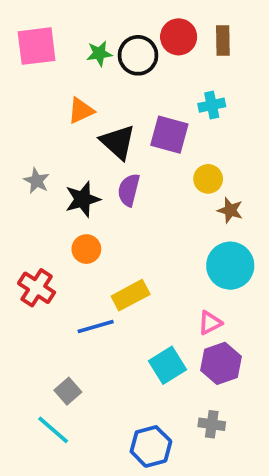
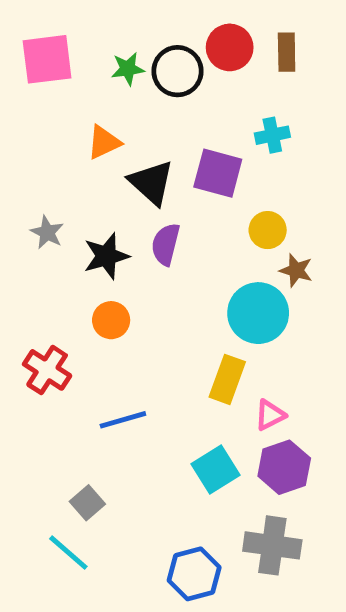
cyan circle: (230, 266) -> (258, 313), moved
yellow rectangle: (131, 295) -> (227, 379), moved, turned -42
gray cross: (212, 424) -> (272, 545), size x1.6

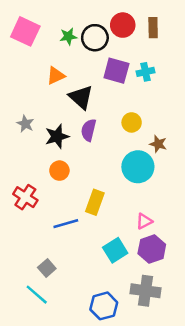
pink square: (47, 59) -> (25, 31), turned 32
purple square: (218, 173) -> (116, 71), moved
yellow circle: (268, 230) -> (132, 122), moved
yellow rectangle: (227, 379) -> (95, 202), moved

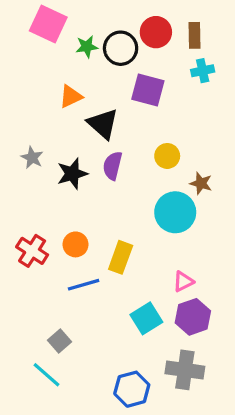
pink square: (25, 31) -> (48, 24), moved
cyan cross: (145, 72) -> (203, 71), moved
orange circle: (59, 171) -> (76, 244), moved

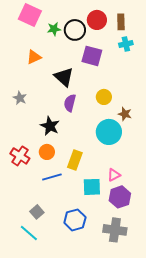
orange triangle: (71, 96) -> (34, 57), moved
black star: (72, 174) -> (50, 126), moved, turned -30
cyan square: (146, 318) -> (92, 187), moved, turned 30
blue hexagon: (132, 389) -> (75, 220), moved

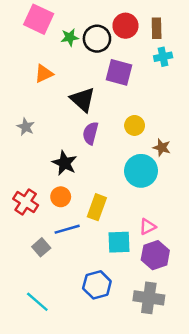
gray square: (37, 212) -> (41, 247), moved

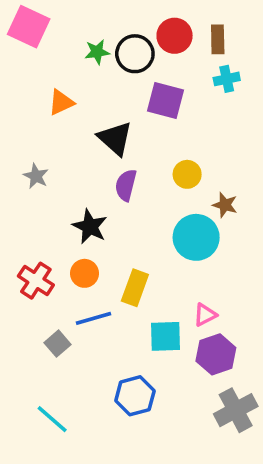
pink square: (39, 19) -> (29, 27), moved
gray cross: (149, 298) -> (236, 410), moved, turned -36

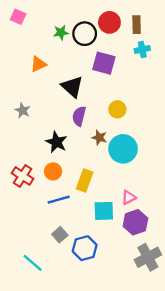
pink square: (29, 27) -> (18, 17), size x0.6
brown star: (225, 205) -> (99, 138), moved
gray square: (57, 344) -> (60, 235), moved

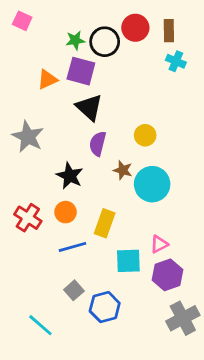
cyan cross: (142, 49) -> (176, 61), turned 35
purple square: (104, 63) -> (81, 71), moved
gray star: (23, 110) -> (28, 137), size x1.6

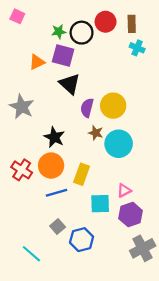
yellow circle: (145, 135) -> (113, 106), size x1.5
purple semicircle: (98, 144) -> (87, 108), moved
orange circle: (66, 212) -> (51, 166), size x1.5

